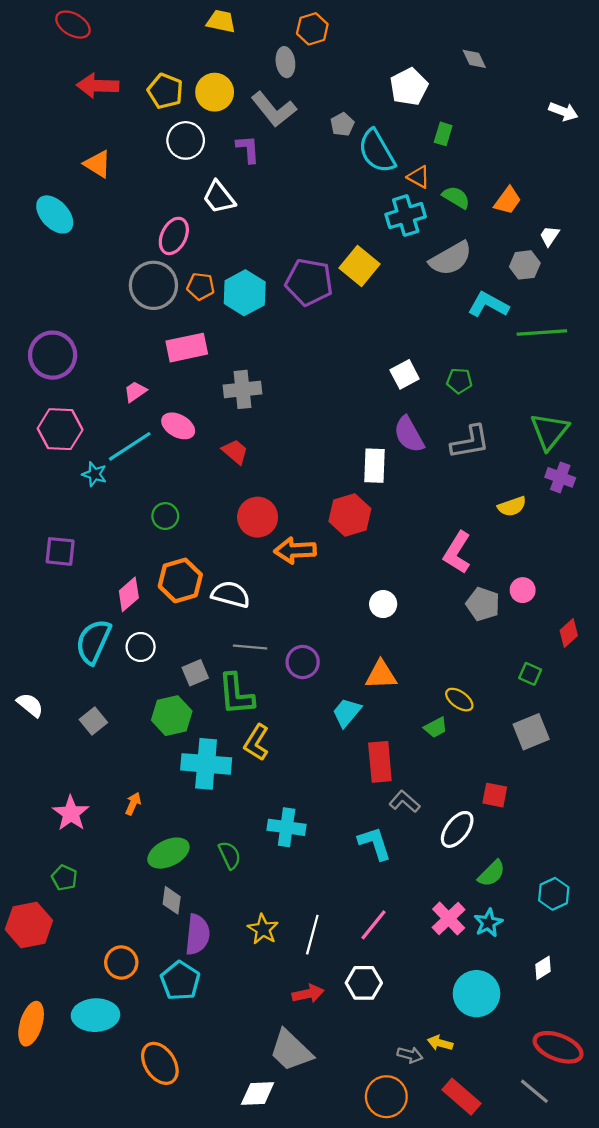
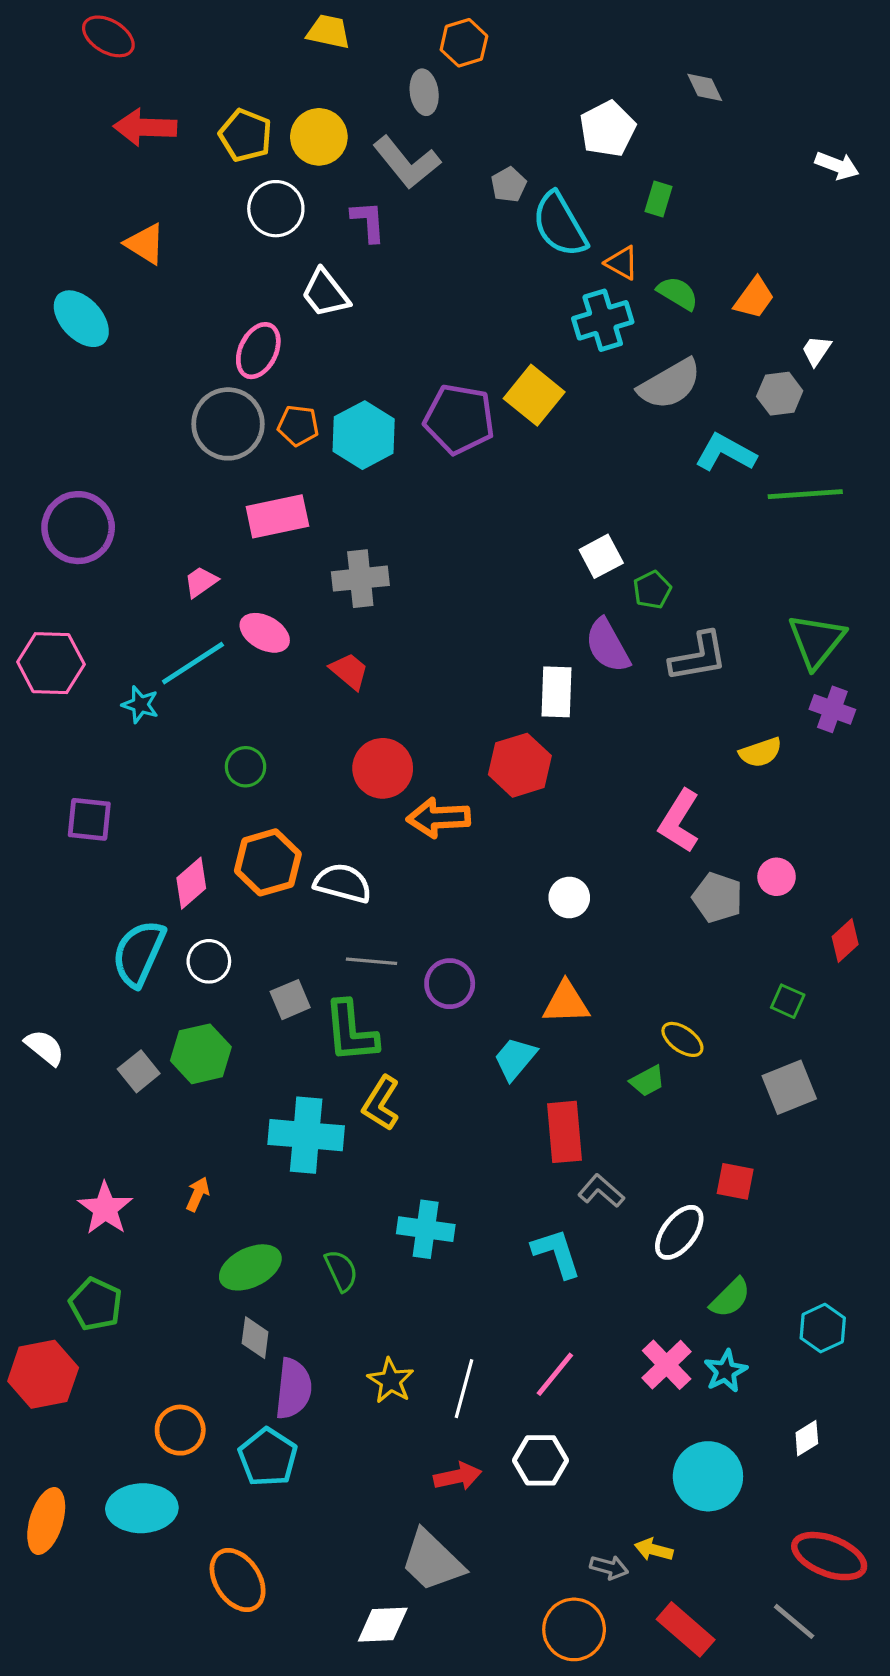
green pentagon: (459, 381) -> (652, 590), moved, turned -30
pink hexagon: (60, 429) -> (51, 663), moved
green hexagon: (172, 716) -> (201, 1054), moved
green pentagon: (64, 878) -> (96, 1304), size x1.4

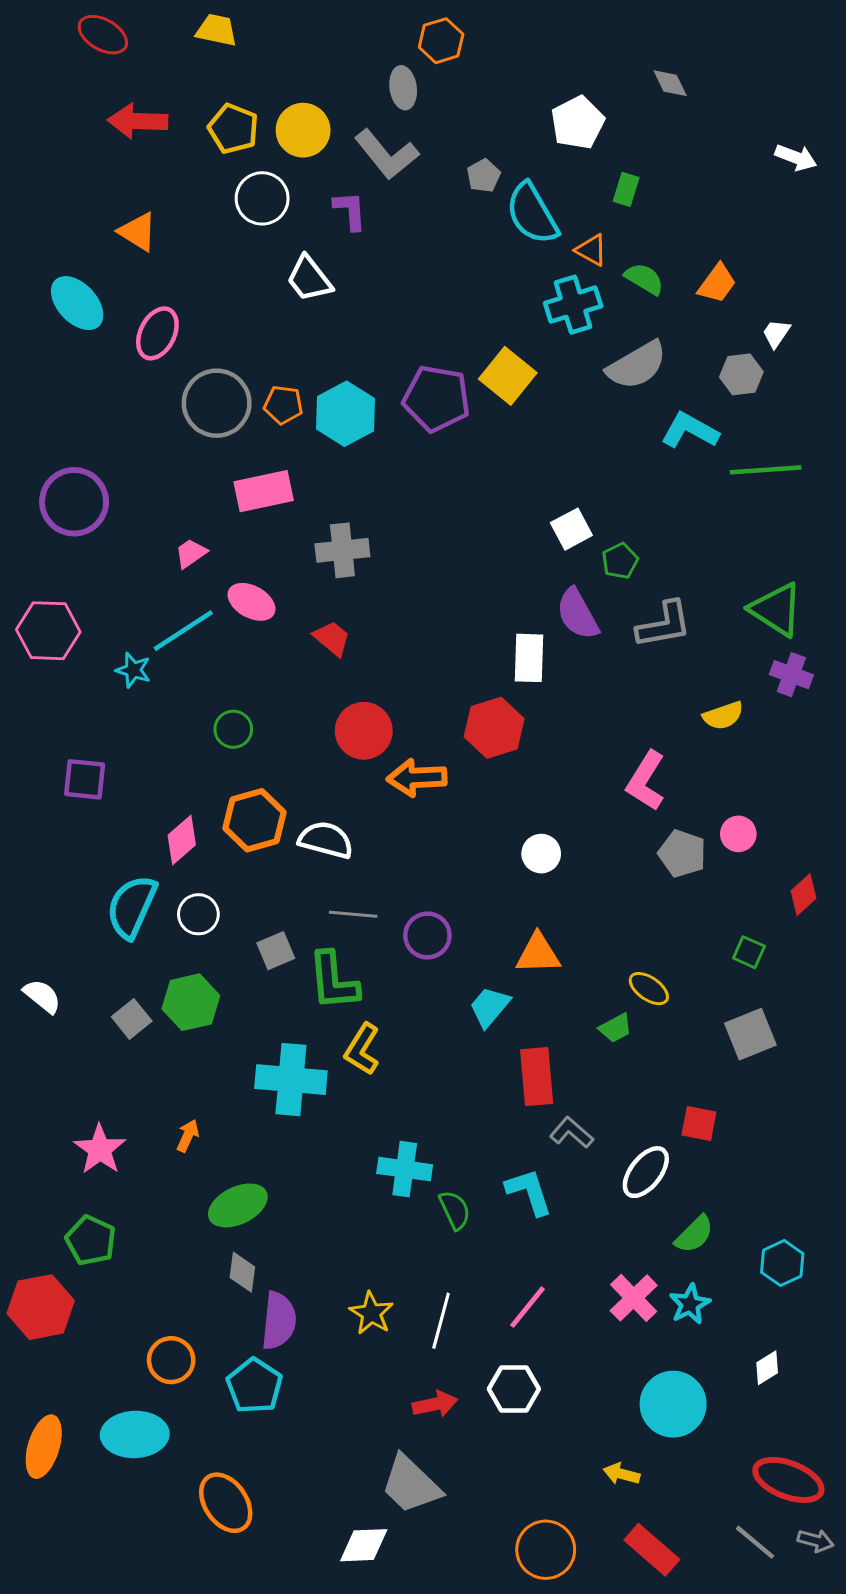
yellow trapezoid: (328, 32) -> (217, 30), moved
pink ellipse: (258, 351) -> (157, 333), moved
green triangle: (816, 641) -> (776, 609), turned -36
green semicircle: (341, 1271) -> (455, 1210), moved
gray arrow: (609, 1567) -> (816, 1541), moved

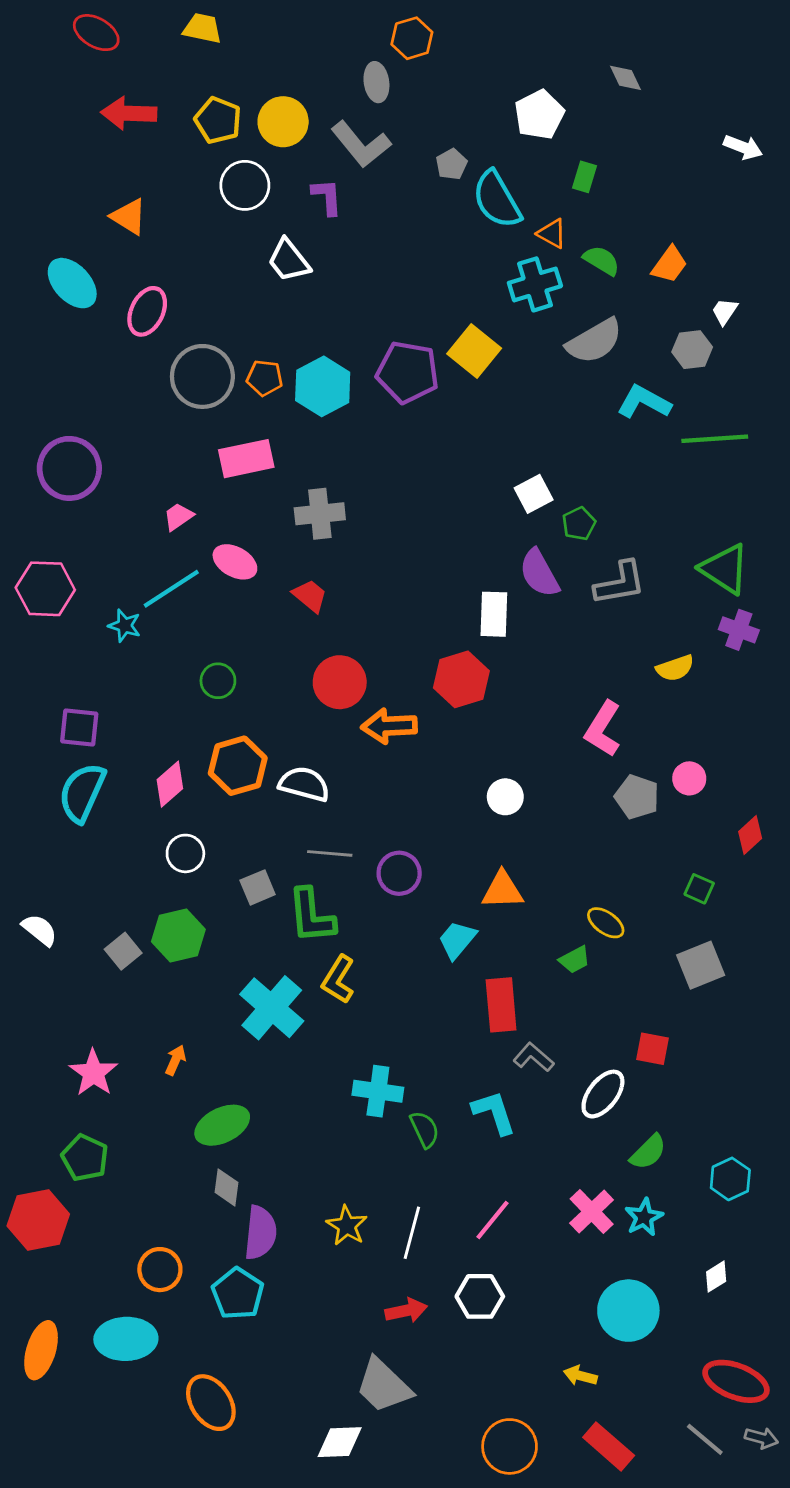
cyan semicircle: (132, 907) -> (82, 793), moved
cyan cross: (291, 1080) -> (272, 1008), turned 36

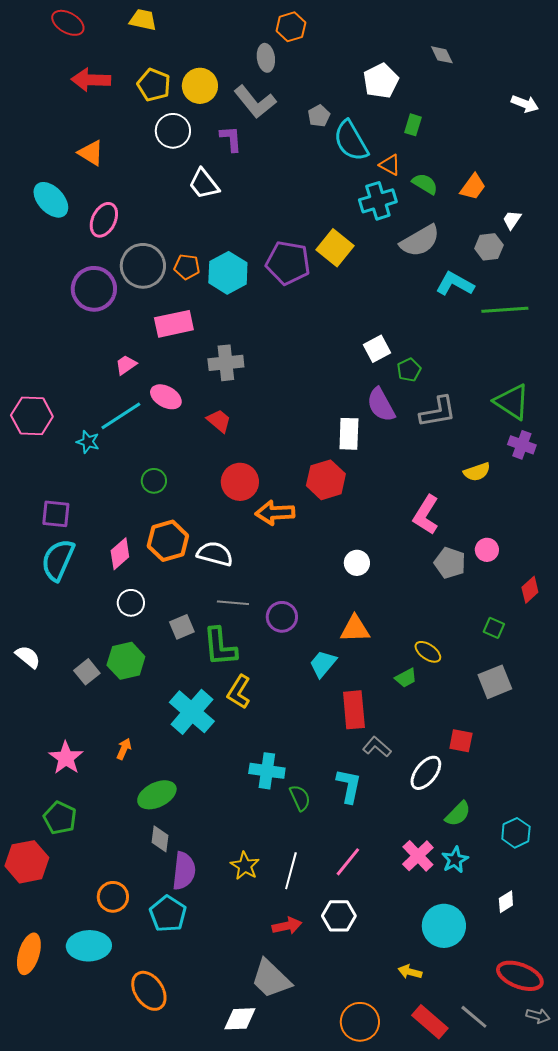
purple circle: (69, 468) -> (94, 289), moved
cyan L-shape: (494, 1112) -> (349, 786), turned 30
gray line: (705, 1439) -> (474, 1017), moved

